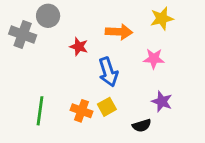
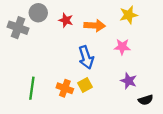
red star: (79, 47) -> (66, 20), moved
black semicircle: (142, 126) -> (146, 100), moved

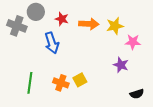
yellow star: (129, 15) -> (115, 26), moved
pink star: (122, 47) -> (133, 42), moved
blue arrow: (86, 57) -> (52, 43), moved
purple star: (129, 81) -> (121, 65), moved

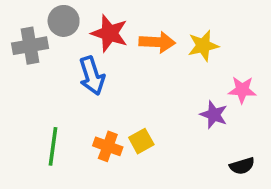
red star: (62, 19) -> (110, 33), size x1.5
gray cross: (17, 26) -> (30, 46), turned -30
pink star: (133, 42) -> (242, 90), moved

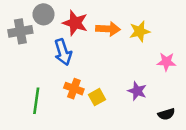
purple star: (214, 115) -> (137, 91), moved
orange cross: (108, 146) -> (74, 89), moved

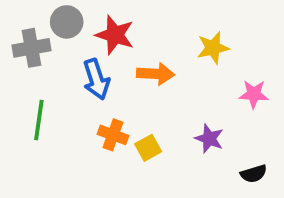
orange arrow: (108, 29) -> (156, 74), moved
green line: (36, 101) -> (39, 120), moved

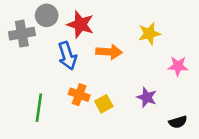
green line: (39, 120) -> (39, 108), moved

